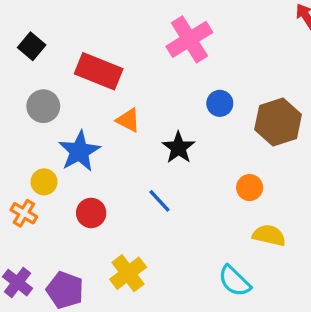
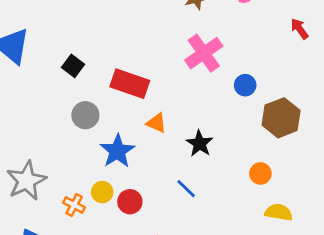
blue circle: (220, 103) -> (245, 85), moved
yellow circle: (44, 182) -> (102, 192), moved

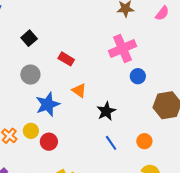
red rectangle: (130, 84) -> (66, 59), size x0.6
blue circle: (245, 85) -> (138, 76), moved
blue line: (186, 189) -> (111, 143), moved

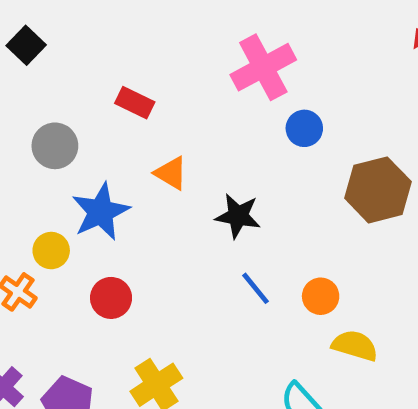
black square: (29, 38) -> (26, 45), moved
black star: (106, 111) -> (238, 216), turned -30
yellow circle: (31, 131) -> (51, 251), moved
orange circle: (144, 141) -> (321, 296), moved

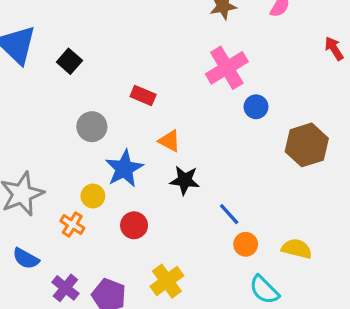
black star: (238, 216) -> (185, 180), moved
orange circle: (321, 296) -> (246, 244), moved

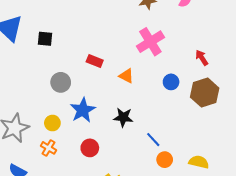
red arrow: (334, 48) -> (202, 58), moved
black square: (69, 61) -> (45, 39), turned -35
blue circle: (256, 107) -> (171, 82), moved
orange triangle: (169, 141) -> (126, 76), moved
yellow circle: (93, 196) -> (52, 123), moved

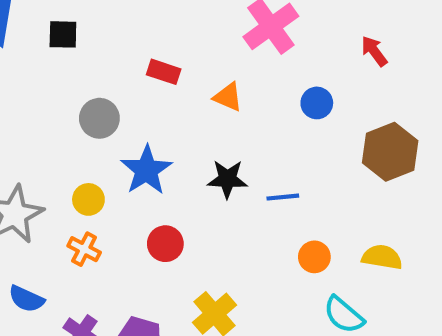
brown hexagon: (205, 93) -> (390, 152), moved
blue line: (153, 140) -> (283, 197), moved, turned -49

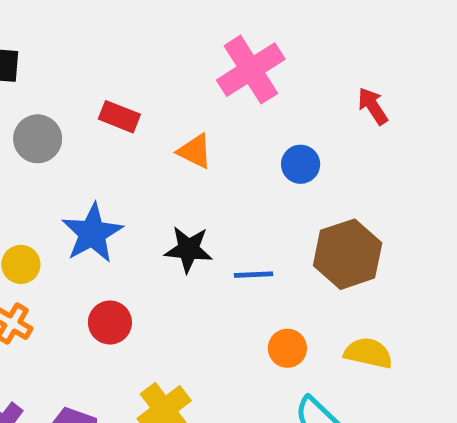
gray circle: (99, 118) -> (38, 139), moved
brown hexagon: (390, 152) -> (348, 254), moved

